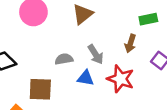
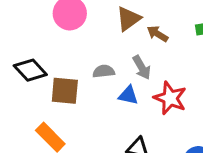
brown arrow: (130, 43) -> (157, 34), moved, turned 102
brown square: (40, 89) -> (65, 91), moved

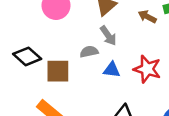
brown arrow: (157, 34) -> (147, 17), moved
gray arrow: (142, 67) -> (108, 36), moved

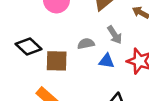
gray arrow: (108, 36) -> (115, 35), moved

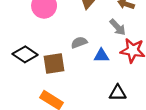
gray arrow: (115, 35) -> (118, 27), moved

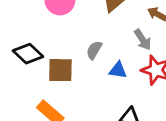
gray semicircle: (79, 42) -> (94, 50), turned -49

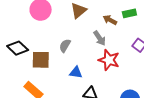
blue triangle: (118, 70) -> (76, 73), moved

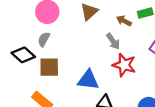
gray semicircle: (65, 46) -> (44, 39), moved
blue triangle: (76, 73) -> (88, 80), size x1.5

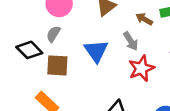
red star: (124, 65) -> (141, 68), turned 30
blue triangle: (88, 80) -> (96, 51), moved, turned 45

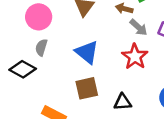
gray arrow: (131, 41) -> (139, 27), moved
brown square: (57, 65) -> (87, 88), moved

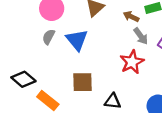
blue triangle: (87, 52) -> (77, 40), moved
black diamond: (23, 69) -> (23, 79), moved

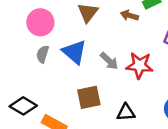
gray arrow: (141, 36) -> (109, 61), moved
red star: (132, 62) -> (139, 65), turned -30

